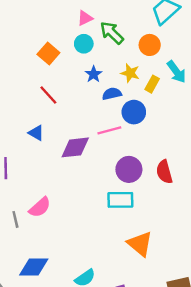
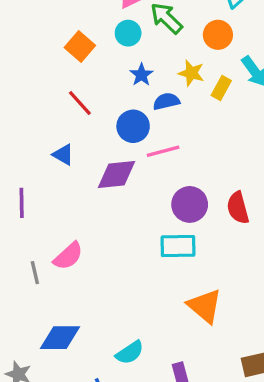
blue circle: (134, 112) -> (133, 126), moved

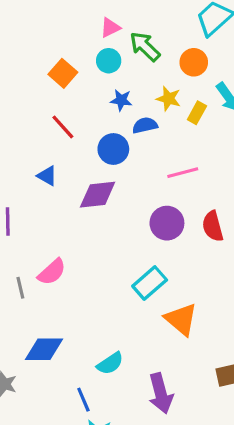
blue star: (141, 75) -> (121, 100), turned -30
pink line: (163, 151) -> (183, 173), moved
cyan rectangle: (178, 246) -> (150, 283), moved, turned -40

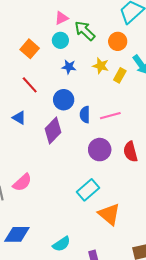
blue semicircle: (145, 125) -> (85, 115), moved, turned -77
purple diamond: (98, 195) -> (53, 130), turned -40

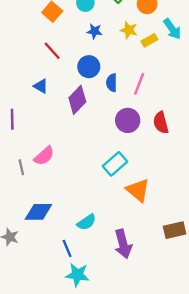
yellow rectangle: (120, 75) -> (149, 40), turned 32
pink line: (110, 116) -> (139, 84), turned -54

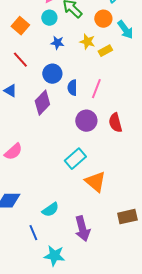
cyan arrow: (172, 29) -> (125, 30), moved
cyan star: (77, 275) -> (54, 256), moved

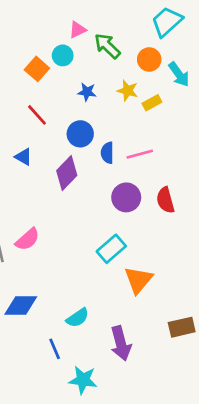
cyan circle: (49, 18) -> (63, 55), moved
pink line: (96, 89) -> (140, 154), turned 54
orange triangle: (95, 182) -> (138, 280), turned 30

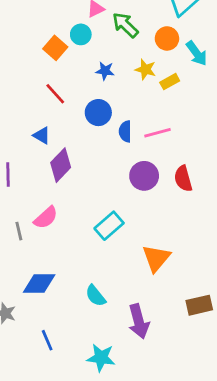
purple diamond: (67, 173) -> (61, 165), moved
cyan rectangle: (111, 249) -> (109, 226), moved
cyan semicircle: (78, 318) -> (96, 296), turned 85
blue line: (55, 349) -> (47, 340), moved

